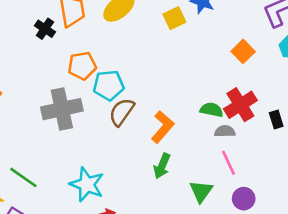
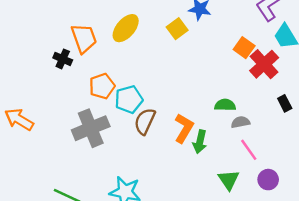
red cross: (240, 105) -> (264, 64), moved
green arrow: (162, 166) -> (200, 142), moved

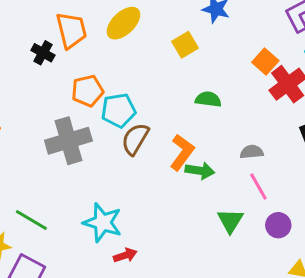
yellow square: (177, 29) -> (185, 45), moved
green semicircle: (225, 105) -> (208, 99), moved
green arrow: (200, 142) -> (200, 171), turned -100

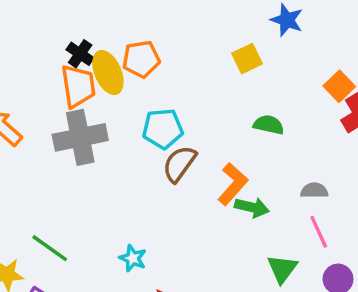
yellow ellipse: (123, 23) -> (108, 73), moved, turned -75
orange trapezoid: (71, 30) -> (78, 86), moved
orange pentagon: (87, 91) -> (141, 59), moved
gray cross: (68, 141) -> (80, 137), moved
cyan star: (103, 223) -> (133, 258), size x0.6

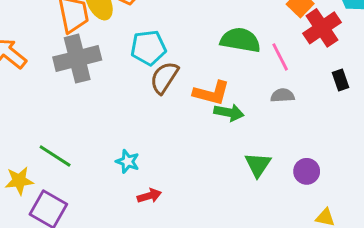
green semicircle: (269, 125) -> (240, 40), size x1.5
orange L-shape: (233, 184) -> (211, 93), turned 66
pink line: (319, 232) -> (280, 57), moved

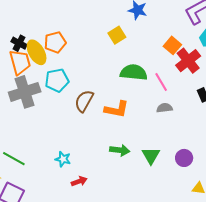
cyan pentagon: (148, 48) -> (57, 80), moved
green arrow: (229, 112) -> (120, 150), moved

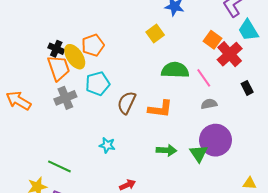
gray cross: (25, 92) -> (65, 98), size x0.7
purple circle: (184, 158) -> (216, 140), moved, size x1.8
cyan star: (63, 159) -> (107, 145), moved

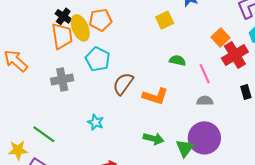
green semicircle: (175, 70) -> (178, 60), size x0.6
cyan pentagon: (98, 84) -> (98, 59), turned 30
gray cross: (65, 98) -> (62, 80), moved

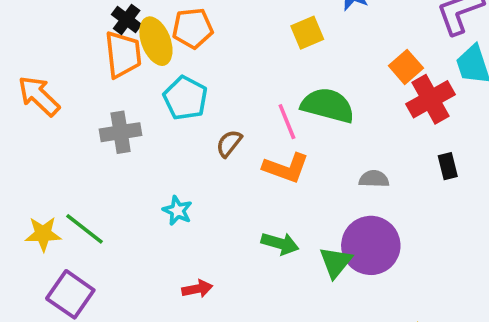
green semicircle: (178, 60) -> (328, 105), size x1.8
pink line: (205, 74) -> (287, 122), moved
brown semicircle: (123, 84) -> (229, 143), size x0.7
yellow star: (18, 150) -> (43, 234), moved

